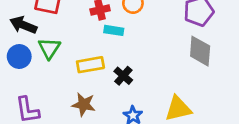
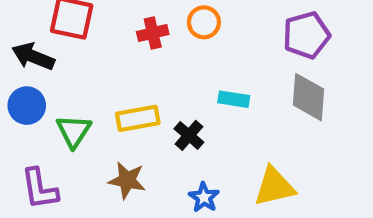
cyan rectangle: (114, 30) -> (234, 99), moved
green triangle: (49, 48) -> (74, 131), moved

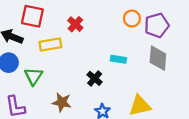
orange circle: (204, 22) -> (132, 19), moved
red cross: (153, 33) -> (75, 24), turned -35
yellow rectangle: (138, 118) -> (50, 45), moved

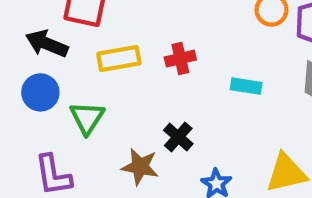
red cross: (75, 24) -> (180, 59), moved, turned 35
black cross: (95, 78) -> (178, 137), moved

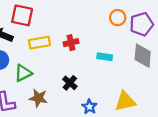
green triangle: (87, 118) -> (23, 73), turned 30
brown star: (140, 167) -> (38, 98), moved

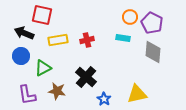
purple pentagon: (142, 24) -> (152, 23), turned -30
cyan rectangle: (105, 57) -> (123, 38), moved
black cross: (70, 83) -> (86, 77), size x1.5

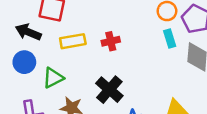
cyan rectangle: (123, 38) -> (170, 39), moved, turned 64

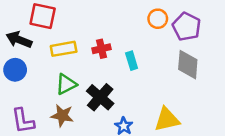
cyan rectangle: (170, 39) -> (132, 61), moved
green triangle: (53, 78) -> (66, 84), moved

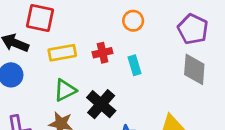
orange circle: (158, 19) -> (133, 21), moved

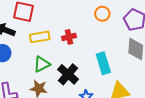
orange circle: (133, 21) -> (102, 14), moved
cyan rectangle: (135, 65) -> (103, 63), moved, size x1.5

